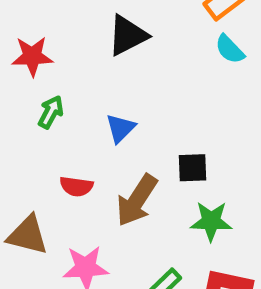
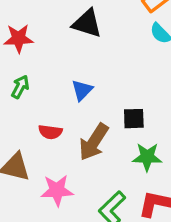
black triangle: (127, 35) -> (87, 23), turned 44
green arrow: (51, 112) -> (20, 87), moved

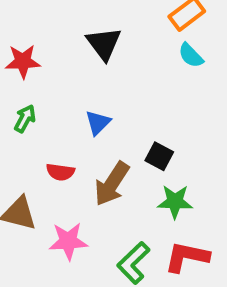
black triangle: (87, 23) -> (104, 44), turned 36
black square: (134, 119) -> (159, 156), turned 30

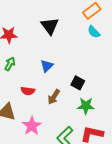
brown arrow: (112, 184) -> (54, 97), size x0.7
pink star: (68, 241) -> (32, 126), turned -30

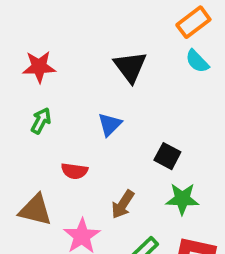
black triangle: (50, 26) -> (130, 67), moved
brown arrow: (54, 97) -> (123, 204), moved

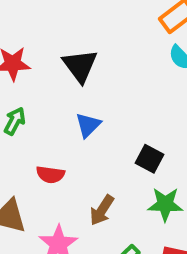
black triangle: (130, 67) -> (80, 66), moved

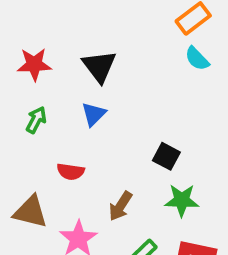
blue triangle: (88, 125) -> (94, 114), moved

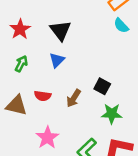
red star: (34, 64) -> (20, 29), turned -30
brown arrow: (120, 206) -> (74, 98), moved
brown triangle: (30, 212) -> (16, 105), moved

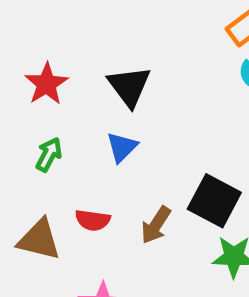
black square: (102, 86) -> (214, 201), size x1.5

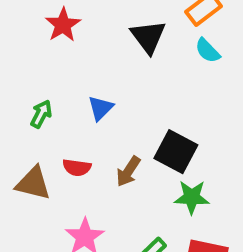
red star: (46, 84) -> (63, 25), moved
black triangle: (129, 86) -> (148, 37), moved

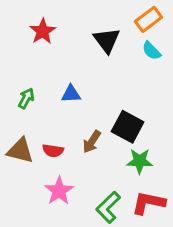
blue triangle: (101, 108) -> (71, 94), turned 42
red semicircle: (77, 167) -> (53, 151), moved

